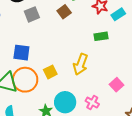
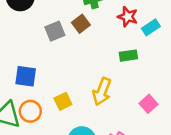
gray square: (32, 14) -> (55, 31), moved
orange circle: (25, 80) -> (30, 111), size x0.7
pink square: (117, 85) -> (148, 104), moved

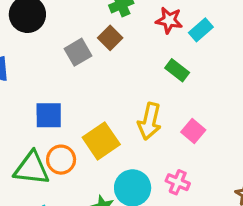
green rectangle: (128, 56) -> (177, 70), turned 54
yellow square: (63, 101) -> (101, 141), size x1.5
pink square: (148, 104) -> (193, 131), moved

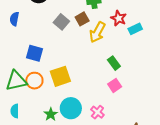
gray square: (78, 52) -> (61, 22), turned -35
green rectangle: (177, 70) -> (114, 63), moved
yellow arrow: (150, 121) -> (97, 32), moved
green triangle: (32, 168) -> (16, 81), turned -35

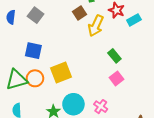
gray square: (61, 22) -> (36, 15), moved

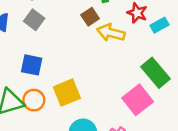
yellow arrow: (96, 26) -> (111, 33), turned 80
green rectangle: (114, 56) -> (155, 73), moved, size x1.6
pink square: (117, 78) -> (138, 100), size x1.6

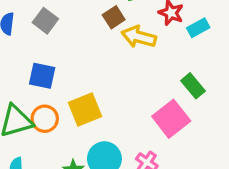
green rectangle: (155, 73) -> (193, 86), size x0.7

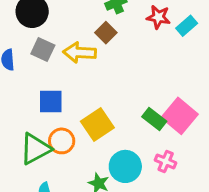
yellow arrow: (139, 37) -> (80, 53), moved
green rectangle: (193, 86) -> (154, 119), moved

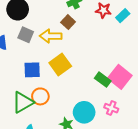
yellow square: (97, 124) -> (60, 64), moved

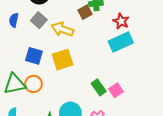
cyan rectangle: (123, 16) -> (121, 42), moved, size x1.6
brown square: (68, 22) -> (85, 12), moved
pink square: (120, 77) -> (116, 90), size x0.6

